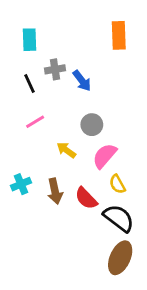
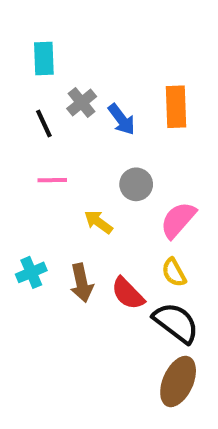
orange rectangle: (119, 35) -> (176, 107), moved
gray cross: (55, 69) -> (82, 103), turned -30
pink line: (35, 122) -> (52, 180), turned 30
pink semicircle: (105, 156) -> (178, 220), moved

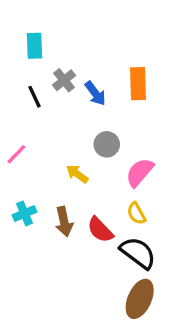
pink line: (52, 180) -> (16, 154), moved, turned -45

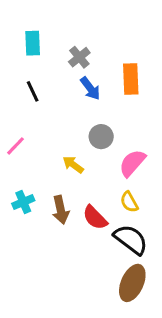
gray cross: (64, 80) -> (79, 57), moved

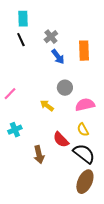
cyan rectangle: (33, 43) -> (23, 19), moved
black line: (33, 91) -> (21, 40), moved
pink semicircle: (132, 163) -> (85, 105), turned 36
brown arrow: (61, 210) -> (39, 155), moved

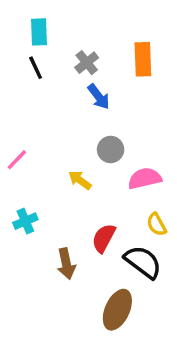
orange rectangle: (84, 51) -> (143, 59), moved
yellow semicircle: (83, 130) -> (157, 224), moved
red semicircle: (61, 140) -> (104, 238), turned 72
brown ellipse: (85, 182) -> (117, 310), moved

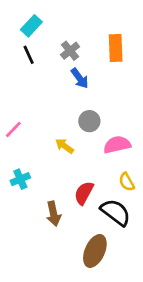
cyan rectangle: (39, 32) -> (31, 26), turned 45

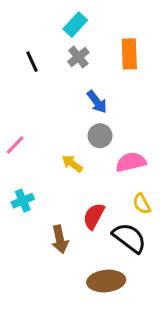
cyan rectangle: (31, 26) -> (75, 25), moved
blue arrow: (80, 78) -> (97, 102), moved
brown ellipse: (95, 251) -> (106, 281), turned 60

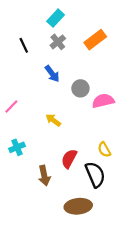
orange rectangle: (129, 54) -> (95, 40), turned 55
blue arrow: (97, 102) -> (52, 74), moved
gray circle: (100, 136) -> (80, 88), moved
pink semicircle: (131, 162) -> (103, 101), moved
black semicircle: (129, 238) -> (95, 175), turned 30

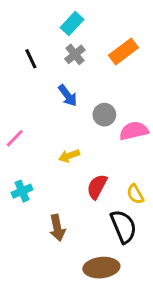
yellow arrow: (53, 120) -> (69, 156), turned -56
red semicircle: (69, 159) -> (97, 187), moved

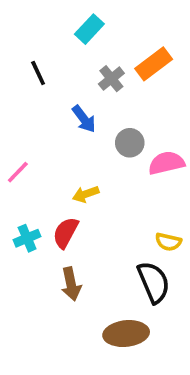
gray cross: (75, 54) -> (111, 79), moved
red semicircle: (97, 187) -> (66, 233), moved
yellow semicircle: (135, 194) -> (168, 242), turned -48

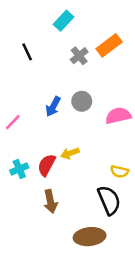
blue arrow: (84, 119) -> (53, 106), moved, turned 66
gray circle: (130, 143) -> (82, 101), moved
yellow arrow: (86, 194) -> (70, 153), moved

